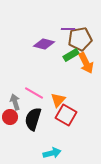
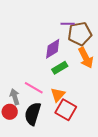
purple diamond: (44, 44) -> (53, 49), moved, turned -45
green rectangle: (71, 55) -> (60, 68), moved

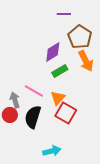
purple line: (68, 24) -> (64, 14), moved
brown pentagon: (80, 34) -> (80, 37), turned -30

